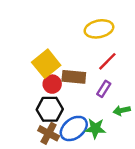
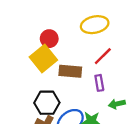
red circle: (52, 84) -> (49, 39), moved
purple rectangle: (104, 89) -> (99, 83), turned -42

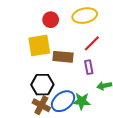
red circle: (49, 39) -> (51, 20), moved
yellow square: (43, 58) -> (39, 45), turned 30

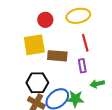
red line: (92, 43) -> (85, 43), turned -60

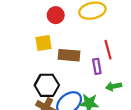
red line: (85, 43) -> (108, 50), moved
yellow square: (34, 45) -> (43, 43), size x0.7

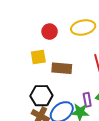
purple rectangle: (97, 66) -> (87, 100), moved

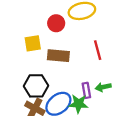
red circle: (50, 32) -> (56, 23), moved

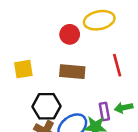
yellow square: (33, 43) -> (23, 69), moved

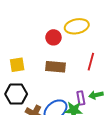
red line: (117, 65) -> (91, 62), turned 30
black hexagon: (47, 106) -> (16, 94), moved

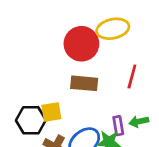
red circle: (53, 37) -> (81, 44), size x1.6
yellow square: (17, 65) -> (51, 112), moved

